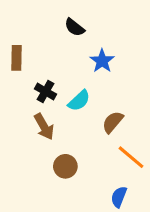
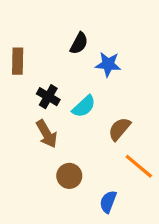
black semicircle: (75, 27) -> (79, 43), moved, turned -100
blue star: (102, 61) -> (108, 64), turned -30
blue semicircle: (119, 197) -> (108, 202), moved

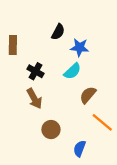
cyan semicircle: (84, 106) -> (72, 71), moved

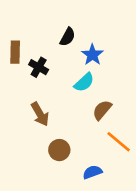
blue star: (80, 47) -> (92, 55), turned 30
black cross: (36, 71) -> (39, 67), moved
blue semicircle: (80, 149) -> (92, 172), turned 49

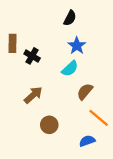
black semicircle: (68, 37) -> (70, 18), moved
brown arrow: (40, 114) -> (33, 95), turned -102
blue semicircle: (92, 172) -> (87, 141), moved

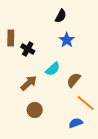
cyan semicircle: (70, 69) -> (53, 69), moved
brown circle: (49, 125) -> (35, 110), moved

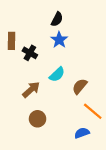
black semicircle: (61, 16) -> (57, 19), moved
blue star: (67, 40) -> (59, 40), moved

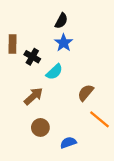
cyan semicircle: (57, 74) -> (54, 72), moved
blue semicircle: (82, 133) -> (68, 143), moved

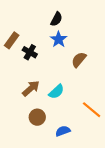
brown rectangle: (13, 44) -> (12, 40), turned 35
cyan semicircle: (54, 72) -> (56, 92), moved
brown semicircle: (86, 93) -> (79, 60), moved

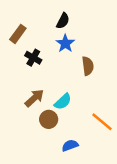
brown rectangle: (12, 40) -> (18, 34), moved
brown semicircle: (79, 60) -> (88, 66), turned 133
brown circle: (37, 117) -> (49, 119), moved

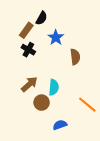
black semicircle: (63, 21) -> (42, 18), moved
brown rectangle: (18, 34) -> (26, 30), moved
cyan semicircle: (63, 102) -> (54, 87), turned -42

